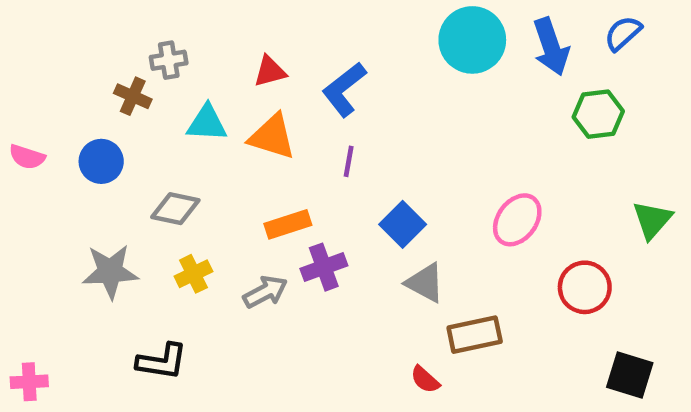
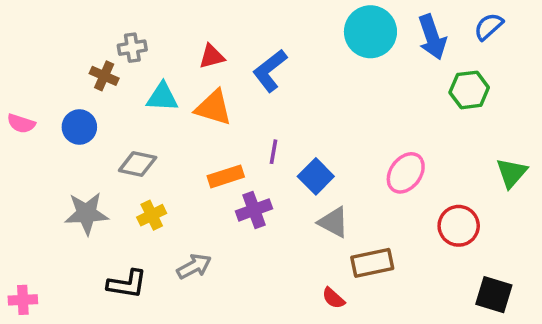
purple line: (349, 161) -> (273, 152), moved
gray arrow: (265, 292) -> (194, 266), moved

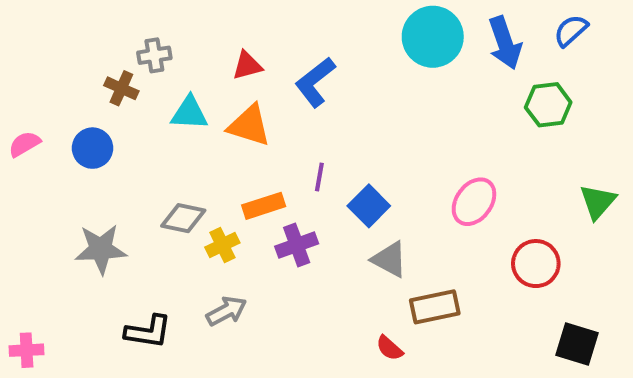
pink semicircle: (21, 123) -> (24, 144), turned 132
gray diamond: (138, 164) -> (183, 218), moved
yellow cross: (152, 215) -> (222, 245), moved

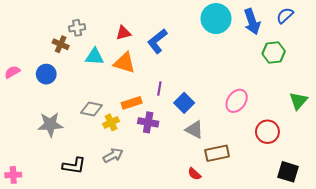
purple cross: (297, 245) -> (148, 122), turned 30

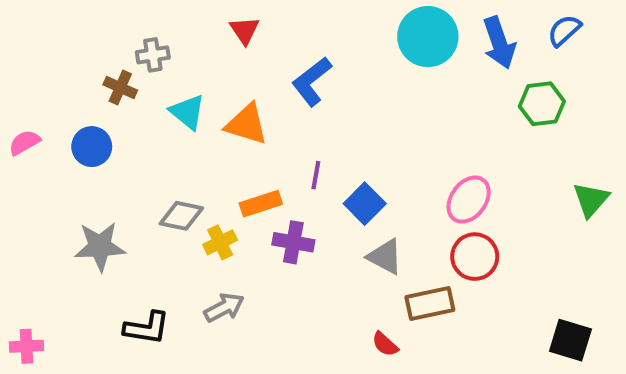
red triangle: (123, 33) -> (244, 30), moved, turned -49
cyan triangle: (95, 57) -> (187, 112), turned 36
red circle: (267, 132) -> (475, 257), moved

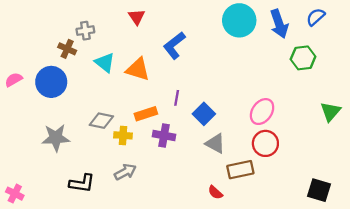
blue circle: (92, 147) -> (51, 82), size x1.4
yellow cross: (220, 242) -> (123, 135), turned 30
pink cross: (26, 346) -> (15, 194), turned 30

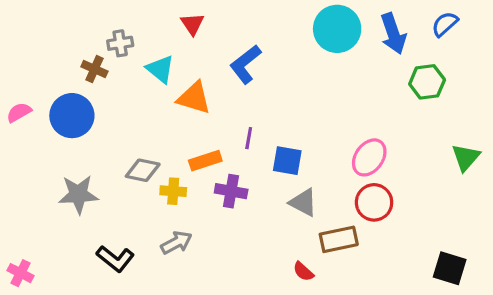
cyan triangle: (105, 63) -> (160, 69), moved
blue square: (204, 114) -> (287, 161), turned -35
black L-shape: (82, 183) -> (115, 259), turned 30

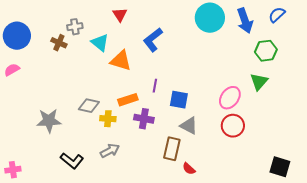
blue circle: (72, 116) -> (17, 36), moved
green triangle: (466, 157) -> (259, 82), moved
brown rectangle: (339, 239) -> (172, 149), moved, turned -65
pink cross: (21, 273) -> (13, 170), turned -35

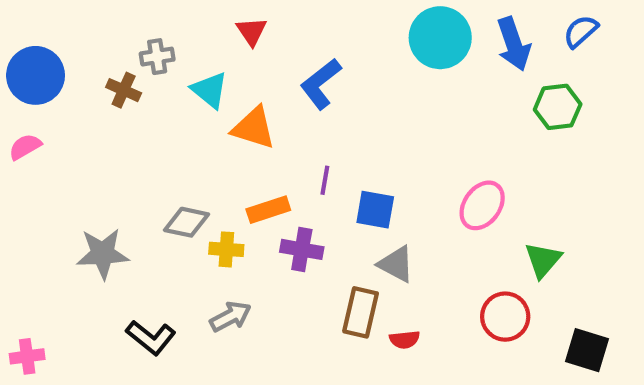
green triangle: (259, 82) -> (543, 260), moved
red circle: (233, 126) -> (505, 317), moved
red semicircle: (189, 169) -> (405, 340), moved, turned -48

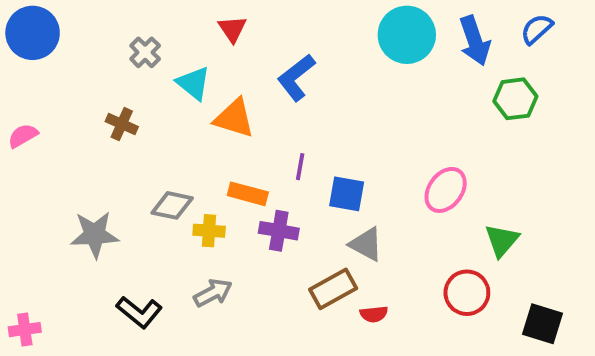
gray cross: (157, 57) -> (145, 52), turned -36
blue circle: (36, 75) -> (33, 33), moved
brown cross: (124, 90) -> (122, 124), moved
orange rectangle: (268, 210) -> (248, 194), turned 33
brown rectangle: (361, 312) -> (333, 289), turned 48

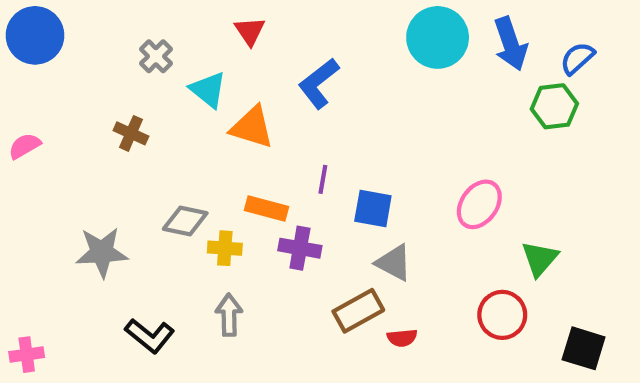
blue semicircle: (537, 29) -> (577, 58), moved
gray arrow: (213, 293) -> (229, 315), turned -63

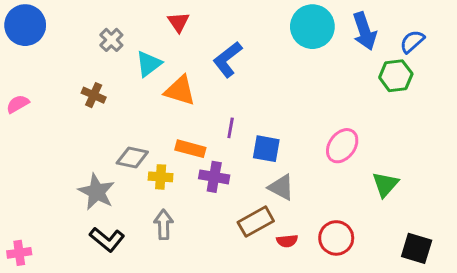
cyan triangle: (208, 90) -> (149, 64), turned 44
gray star: (102, 252) -> (97, 192), moved, turned 30
red circle: (502, 315) -> (336, 238), moved

